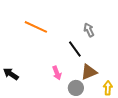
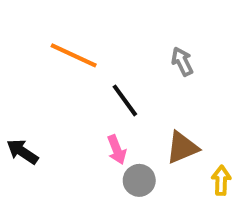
black line: (75, 49) -> (125, 100), moved
gray circle: (76, 88) -> (139, 180), moved

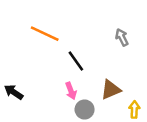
gray arrow: (182, 61) -> (122, 37), moved

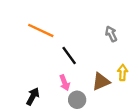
black arrow: (14, 92) -> (33, 96), moved, turned 84
yellow arrow: (134, 109) -> (123, 73), moved

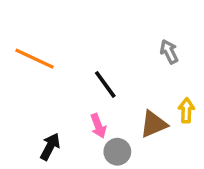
orange line: (41, 30) -> (35, 59), moved

